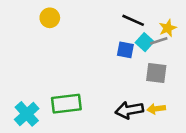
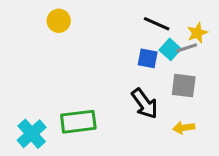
black arrow: (129, 110) -> (145, 104), moved, turned -116

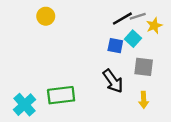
black line: (157, 24) -> (122, 19), turned -54
gray line: (187, 48) -> (138, 16), moved
yellow arrow: (184, 128) -> (144, 100), turned -84

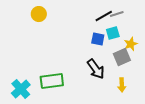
yellow star: (154, 26) -> (131, 44), moved
cyan square: (133, 39) -> (113, 33), turned 32
gray square: (144, 67) -> (122, 57), turned -30

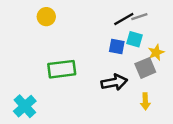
cyan square: (113, 33) -> (135, 39), turned 32
black arrow: (96, 69) -> (114, 82), turned -65
green rectangle: (52, 81) -> (62, 69), moved

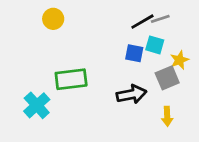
cyan cross: (25, 106) -> (37, 105), moved

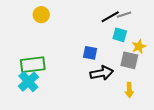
blue square: (134, 53) -> (90, 53), moved
gray square: (167, 78) -> (129, 60), turned 36
green rectangle: (71, 79) -> (33, 65), moved

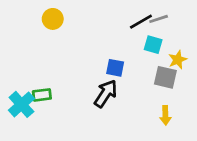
green rectangle: (33, 65) -> (42, 95), moved, size x0.6
black arrow: (102, 73) -> (106, 94), moved, turned -45
cyan cross: (28, 82) -> (21, 104), moved

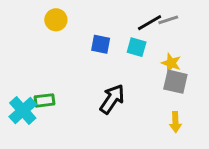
cyan square: (153, 45) -> (137, 47), moved
yellow star: (178, 60) -> (171, 63), moved, turned -30
blue square: (115, 68) -> (101, 44), moved

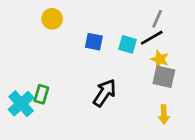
gray line: (168, 20) -> (157, 19), turned -48
black line: (150, 23) -> (152, 38), moved
green rectangle: (44, 100) -> (41, 94), turned -66

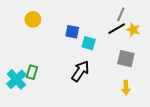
yellow circle: (52, 19) -> (33, 19), moved
cyan square: (128, 44) -> (89, 43), moved
yellow star: (160, 59) -> (133, 30), moved

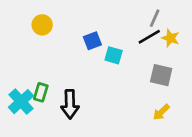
blue square: (72, 32) -> (92, 41), turned -32
black arrow: (80, 71) -> (70, 104), moved, turned 145
yellow arrow: (126, 88) -> (161, 112), turned 48

